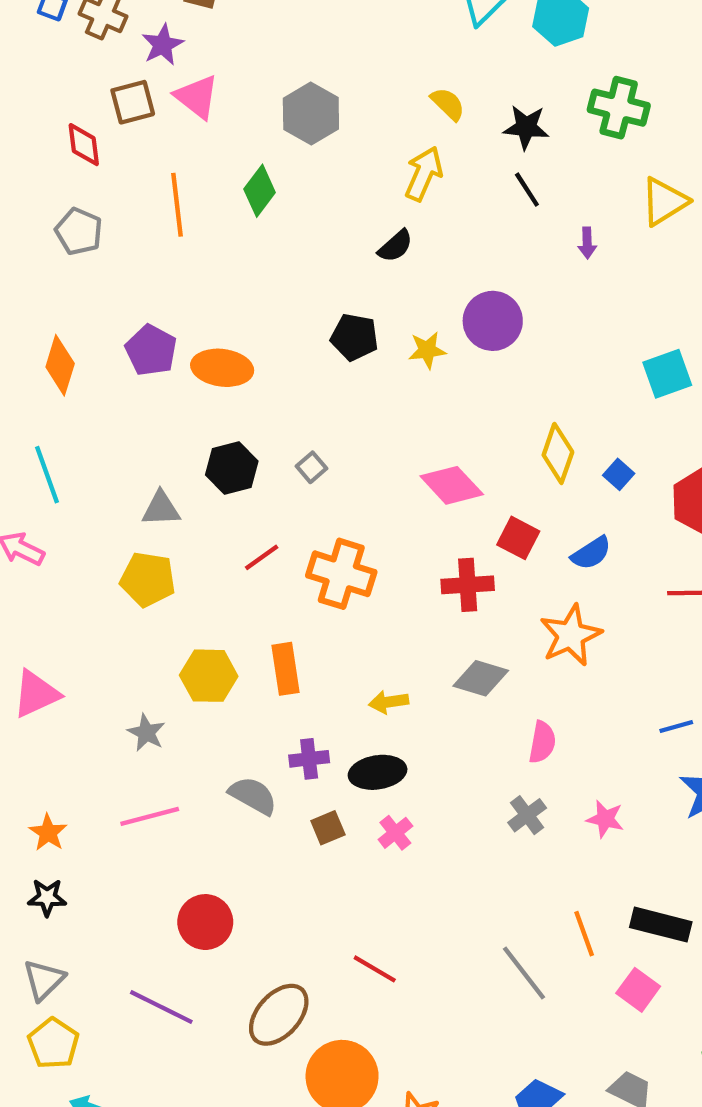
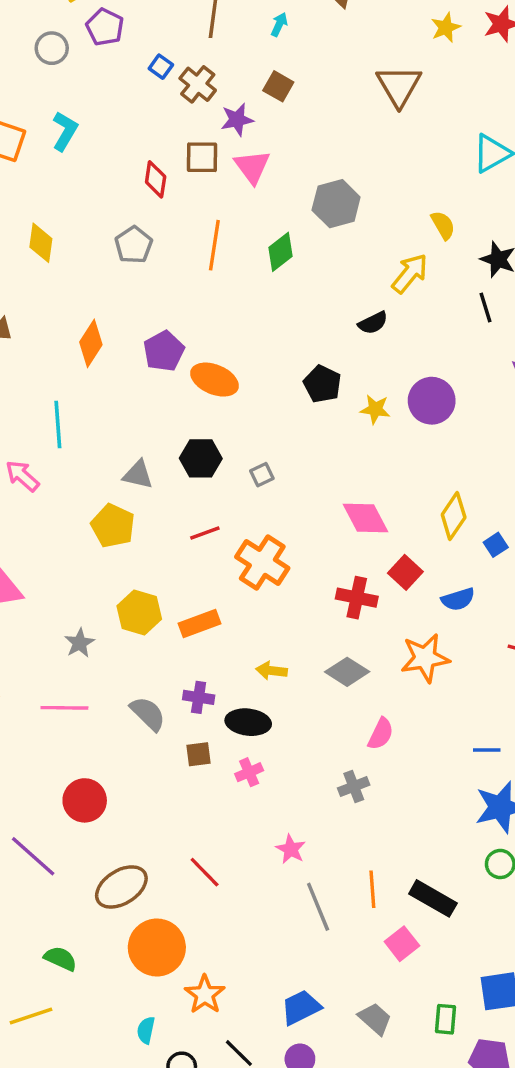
orange rectangle: (286, 669) -> (200, 623), turned 63
pink star: (605, 819) -> (291, 849), moved

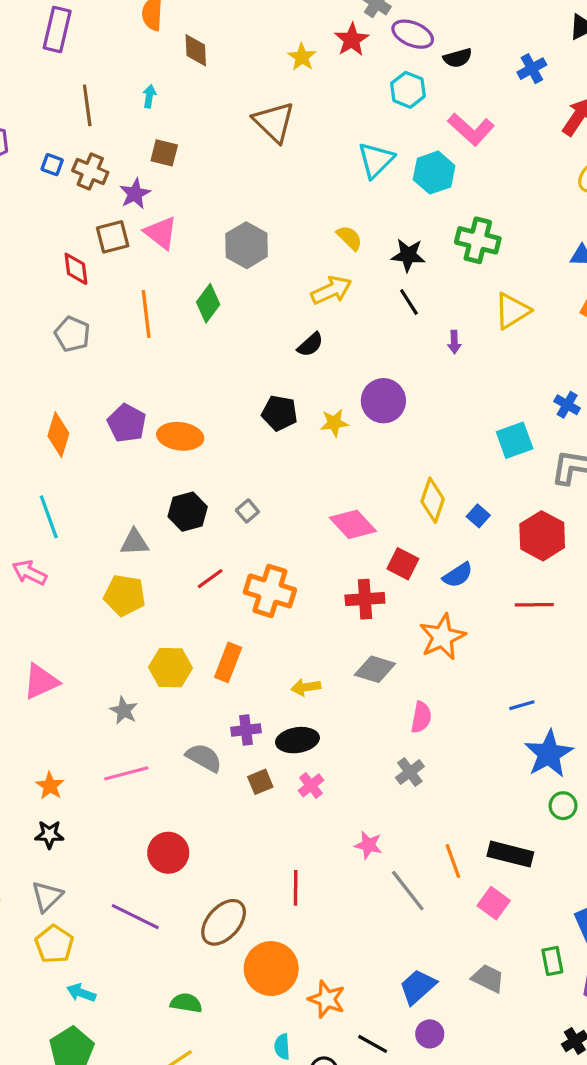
yellow arrow: (410, 273) -> (331, 290), turned 42
orange rectangle: (200, 623) -> (228, 662), turned -33
red line: (205, 872) -> (296, 888), turned 60

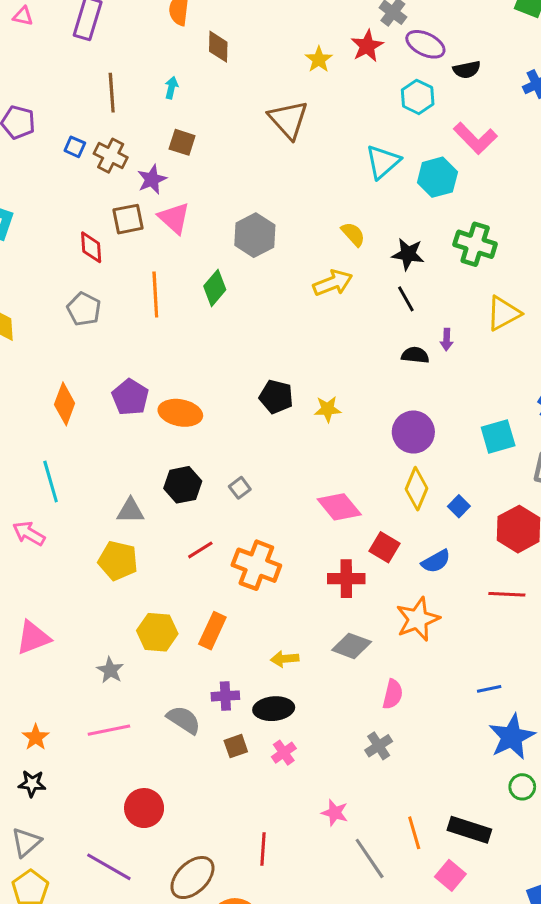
black semicircle: (310, 345) -> (415, 355), moved, turned -136
purple circle: (383, 401) -> (413, 432), moved

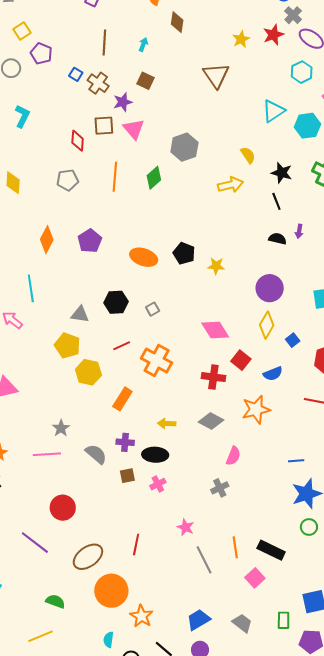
gray pentagon: (84, 309) -> (67, 180), turned 30
orange ellipse: (180, 413) -> (144, 257), moved
yellow hexagon: (157, 632) -> (88, 372), moved
gray star: (110, 670) -> (61, 428), moved

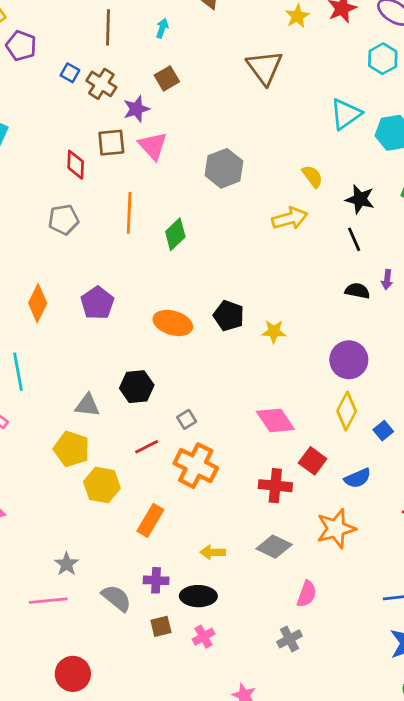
brown square: (145, 81) -> (167, 78), turned 36
green diamond: (154, 178) -> (175, 234), moved
gray square: (153, 309) -> (187, 419), moved

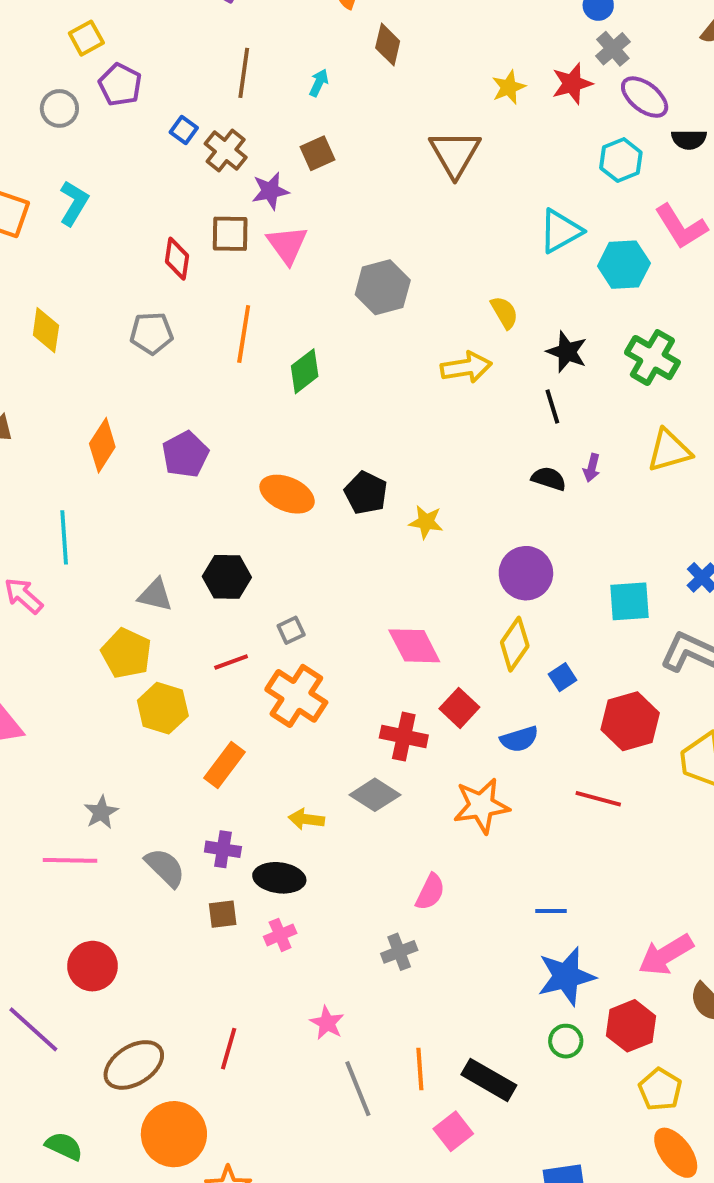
gray diamond: (274, 547) -> (375, 795), moved

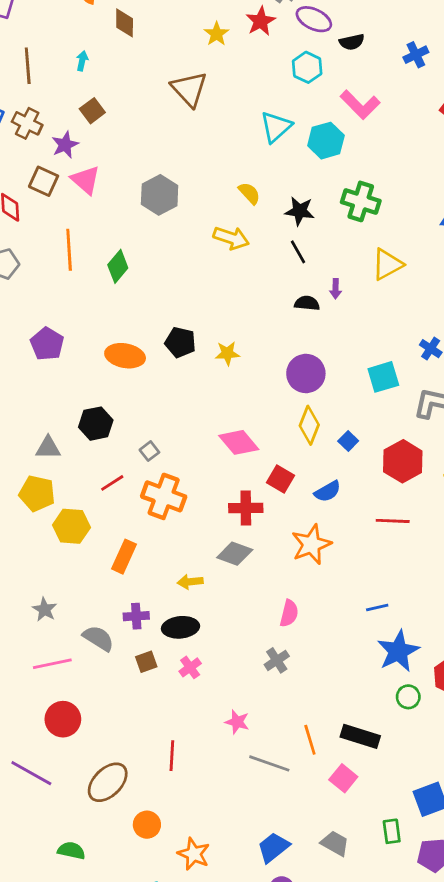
brown square: (230, 234) -> (44, 181), turned 36
yellow arrow: (466, 367) -> (231, 238), turned 40
pink line: (70, 860) -> (52, 664), moved
gray line: (358, 1089) -> (269, 763), turned -36
orange circle: (174, 1134) -> (147, 825), size x0.6

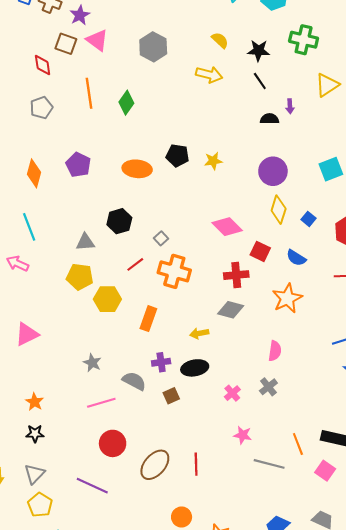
blue semicircle: (328, 491) -> (296, 258), turned 66
pink cross: (190, 667) -> (232, 393), moved
brown ellipse: (108, 782) -> (155, 465), moved

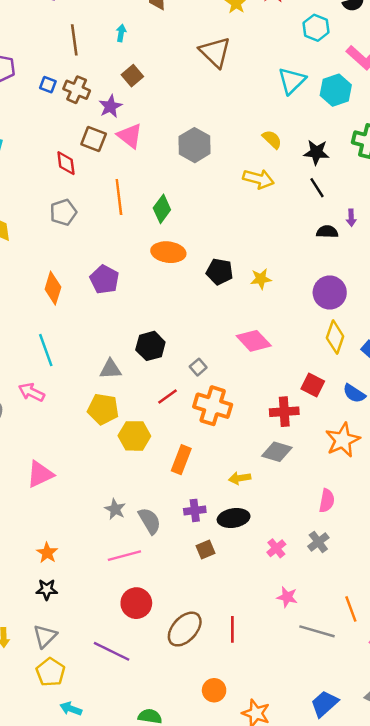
orange ellipse: (137, 169) -> (168, 252), moved
pink diamond: (227, 227) -> (254, 341), moved
gray semicircle: (134, 381) -> (150, 521), moved, turned 30

